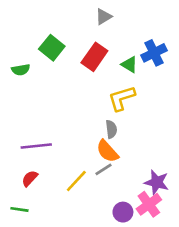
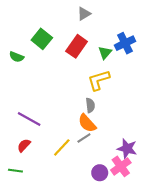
green triangle: (129, 65) -> (105, 53), turned 40
green semicircle: (21, 70) -> (16, 57), turned 32
purple line: (36, 146) -> (29, 119), turned 35

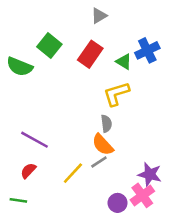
green triangle: (105, 53) -> (124, 62), turned -40
green semicircle: (16, 57) -> (20, 67), size x1.5

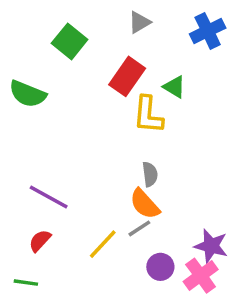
green square: (49, 45) -> (70, 41), moved
blue cross: (147, 50) -> (208, 31), moved
yellow L-shape: (116, 94) -> (148, 115), moved, turned -68
purple circle: (118, 203) -> (160, 267), moved

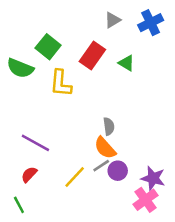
gray triangle: (139, 22) -> (113, 20), moved
green square: (70, 41) -> (48, 47), moved
yellow L-shape: (148, 115) -> (61, 83), moved
purple circle: (160, 267) -> (118, 171), moved
green line: (26, 283) -> (19, 205), turned 54

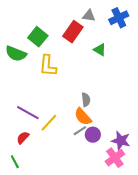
gray triangle: (113, 20) -> (89, 16), turned 40
red rectangle: (92, 56) -> (73, 32), moved
yellow line: (75, 177) -> (49, 123), moved

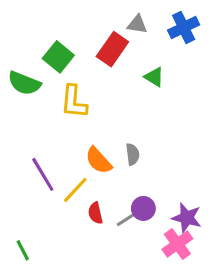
purple line: (28, 113) -> (43, 174), turned 30
orange semicircle: (83, 117) -> (99, 160), moved
gray line: (80, 131) -> (126, 219), moved
red semicircle: (23, 138) -> (95, 213), moved, turned -56

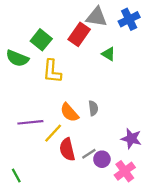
gray triangle: (137, 24) -> (97, 17), size x1.5
purple line: (43, 174) -> (30, 122), turned -65
purple circle: (143, 208) -> (102, 159), moved
red semicircle: (95, 213) -> (67, 149), size x1.5
purple star: (187, 218) -> (131, 139), moved

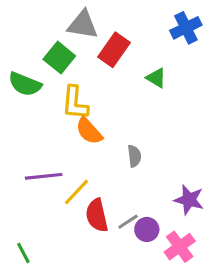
gray triangle: (97, 17) -> (83, 25), moved
orange semicircle: (69, 113) -> (89, 131), moved

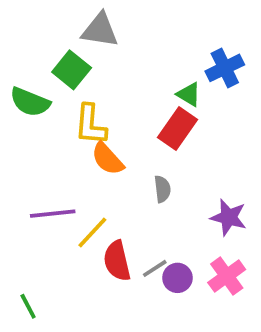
blue cross: (186, 28) -> (225, 68), moved
red rectangle: (114, 50) -> (177, 128), moved
purple star: (189, 200) -> (229, 217), moved
pink cross: (180, 247) -> (227, 276), moved

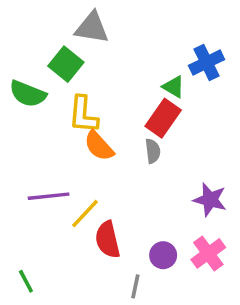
gray semicircle: (162, 189) -> (153, 151), moved
gray line: (155, 268) -> (135, 286), moved, turned -45

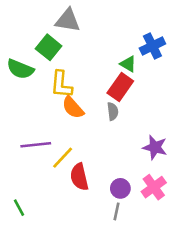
gray line: (135, 286) -> (117, 211), moved

